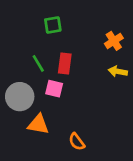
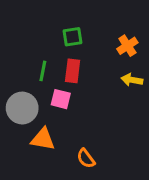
green square: (53, 25) -> (73, 37), moved
green line: (38, 63) -> (43, 71), turned 42

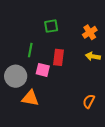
red rectangle: (73, 71) -> (58, 57), moved
orange semicircle: (86, 158) -> (89, 101), moved, turned 64

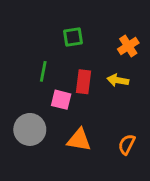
yellow arrow: (93, 56) -> (118, 80), moved
gray circle: (16, 76) -> (30, 129), moved
orange triangle: (30, 98) -> (79, 140), moved

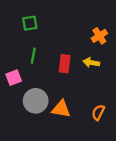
green square: (73, 37) -> (30, 23), moved
pink square: (61, 100) -> (14, 78), moved, turned -35
gray circle: (30, 129) -> (36, 101), moved

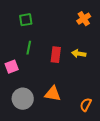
orange cross: (99, 36) -> (84, 19), moved
gray circle: (36, 101) -> (23, 99), moved
orange semicircle: (98, 112) -> (86, 105), moved

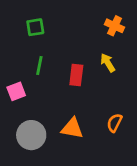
orange cross: (84, 19) -> (114, 26), turned -32
yellow arrow: (79, 54) -> (108, 63), moved, turned 48
orange semicircle: (86, 105) -> (114, 123), moved

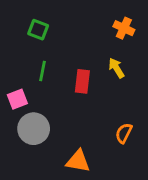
green square: (35, 27) -> (38, 30), turned 30
orange triangle: (72, 128) -> (78, 161), moved
gray circle: (31, 135) -> (34, 129), moved

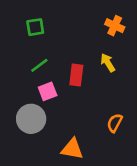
green square: (38, 30) -> (35, 27), turned -30
green line: (42, 71) -> (39, 65), turned 42
pink square: (17, 99) -> (48, 91), moved

